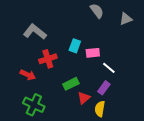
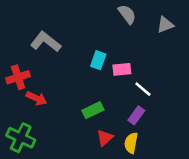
red cross: (48, 59) -> (18, 77), moved
red triangle: (84, 98) -> (105, 138), moved
green cross: (34, 105) -> (21, 138), moved

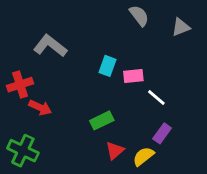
purple rectangle: (136, 115) -> (162, 133), moved
yellow semicircle: (131, 143) -> (143, 156), turned 42

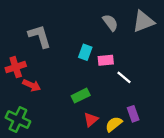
gray semicircle: (139, 16) -> (110, 23), moved
gray triangle: (181, 27) -> (143, 21), size x1.5
gray L-shape: (50, 46) -> (40, 36), turned 35
purple rectangle: (162, 133) -> (133, 114), moved, turned -56

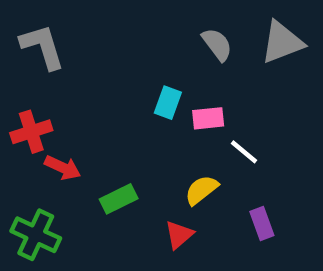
gray L-shape: (40, 36) -> (43, 47), moved
green rectangle: (81, 96) -> (119, 199), moved
yellow semicircle: (114, 124) -> (201, 190), moved

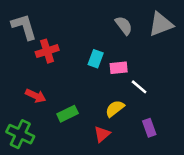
red cross: (31, 132) -> (47, 51), moved

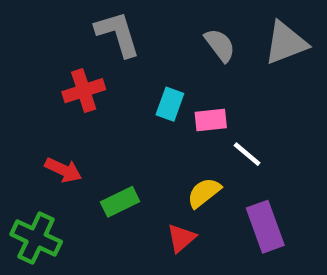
gray L-shape: (24, 27) -> (118, 34), moved
purple rectangle: (149, 128) -> (265, 227), size x1.5

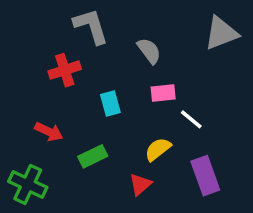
gray semicircle: (220, 45) -> (149, 51), moved
cyan rectangle: (170, 104) -> (110, 104), moved, turned -35

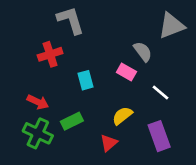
gray semicircle: (149, 51) -> (143, 52), moved
pink rectangle: (163, 93) -> (126, 72), turned 36
white line: (191, 119) -> (160, 92), moved
green cross: (28, 184) -> (38, 133), moved

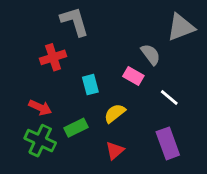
yellow semicircle: (122, 116) -> (115, 113), moved

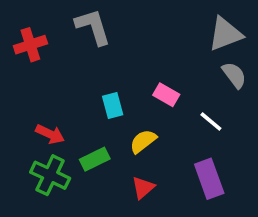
gray semicircle: (151, 54) -> (234, 75), moved
red cross: (53, 57) -> (30, 45), moved

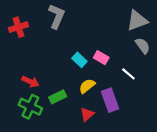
gray L-shape: (93, 27) -> (57, 16), turned 40
cyan rectangle: (113, 105) -> (79, 60), moved, turned -32
purple rectangle: (209, 179) -> (110, 100), moved

